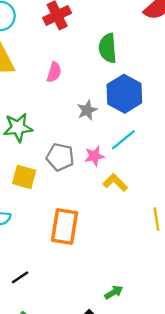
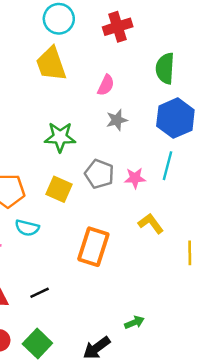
gray star: (87, 110) -> (117, 120), moved
cyan line: (123, 140) -> (167, 166), turned -44
yellow L-shape: (115, 183) -> (151, 223), moved

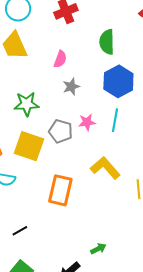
pink star: (135, 178) -> (87, 122), moved
yellow square: (59, 189) -> (29, 146), size x1.4
yellow L-shape: (151, 223) -> (105, 168), size x1.4

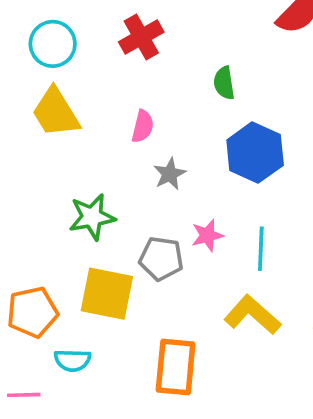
green semicircle: (107, 42) -> (224, 83), size x0.7
cyan line: (115, 120) -> (261, 249), moved

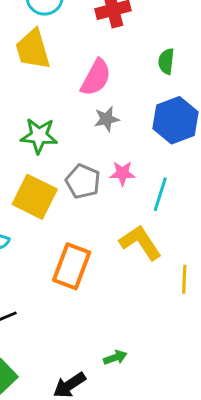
pink semicircle: (143, 126) -> (96, 78), size x1.5

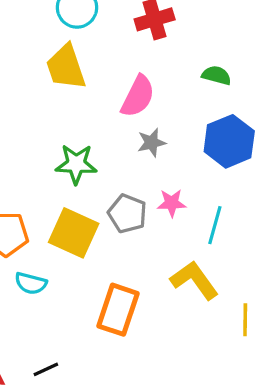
green semicircle: (166, 61) -> (216, 75), turned 100

